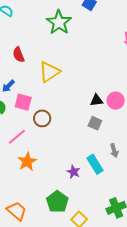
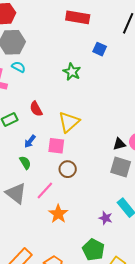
green star: (59, 22) -> (72, 72), size x0.7
pink square: (23, 102) -> (56, 146), moved
gray square: (95, 123) -> (121, 167), size x1.5

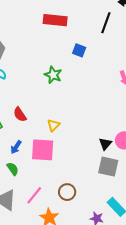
yellow triangle: (69, 122) -> (53, 125), size x0.6
black triangle: (119, 144) -> (105, 144), turned -32
pink square: (56, 146) -> (43, 150), size x1.4
brown circle: (68, 169) -> (67, 192), moved

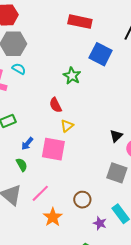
blue square: (79, 50) -> (101, 54), size x1.6
red semicircle: (20, 114) -> (56, 105), moved
black triangle: (105, 144) -> (116, 136), moved
brown circle: (67, 192) -> (82, 200), moved

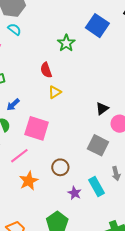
pink square: (53, 149) -> (37, 128), moved

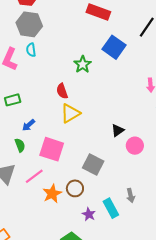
cyan semicircle: (14, 29) -> (31, 50), turned -136
yellow triangle: (55, 92) -> (70, 113), size x1.5
gray square: (98, 145) -> (93, 165), moved
orange star: (29, 181) -> (52, 194), moved

